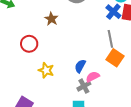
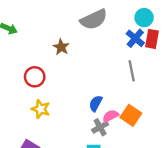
orange square: (115, 58) -> (131, 115), moved
yellow star: (46, 70) -> (41, 109), moved

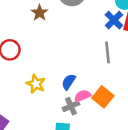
brown star: (61, 47) -> (39, 13), moved
yellow star: (41, 109) -> (36, 84), moved

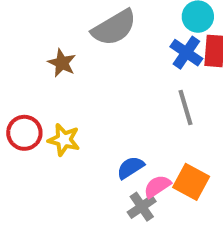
blue semicircle: (69, 82) -> (130, 168), turned 35
yellow star: (36, 84) -> (64, 140), moved

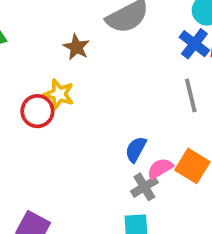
yellow star: (64, 140) -> (59, 94), moved
blue semicircle: (130, 168) -> (136, 149), turned -32

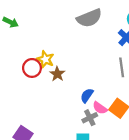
brown star: (76, 47) -> (57, 74), moved
pink semicircle: (160, 168) -> (100, 108), turned -120

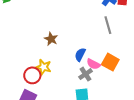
yellow star: (45, 59) -> (43, 67), moved
red circle: (32, 68) -> (32, 75), moved

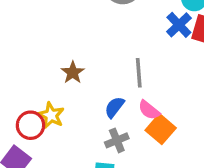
gray line: (108, 25) -> (139, 73), moved
pink semicircle: (93, 64) -> (149, 110), moved

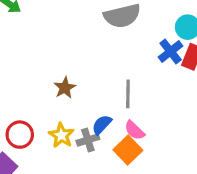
yellow star: (51, 115) -> (61, 135), moved
orange square: (161, 129) -> (128, 150), moved
gray cross: (117, 140) -> (88, 140), moved

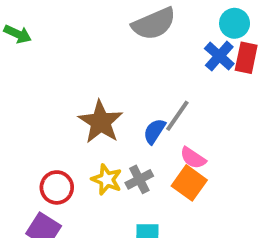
brown star: (65, 88) -> (101, 122), size x1.6
gray line: (128, 94) -> (177, 116), turned 44
blue semicircle: (102, 125) -> (154, 131), moved

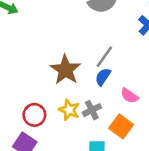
gray line: (177, 116) -> (104, 57), moved
orange square: (189, 183) -> (121, 126), moved

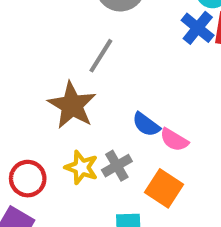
gray line: (104, 57) -> (101, 56), moved
blue semicircle: (103, 77) -> (146, 124), moved, turned -84

